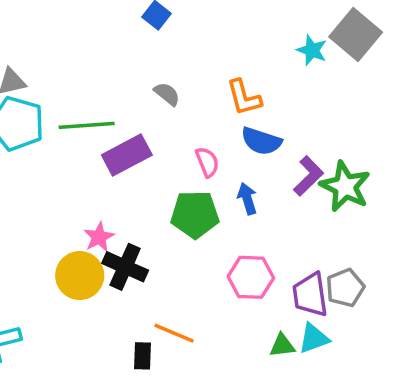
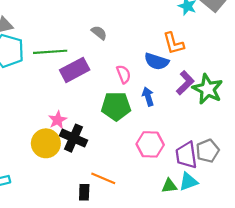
orange L-shape: (244, 97) -> (174, 43), moved

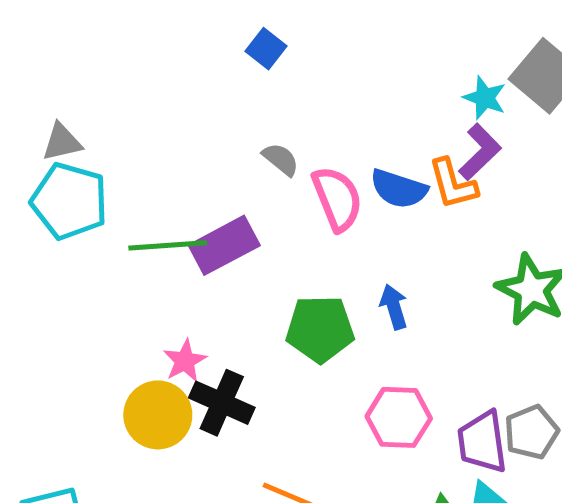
green line: (50, 52) -> (168, 245), moved
blue semicircle: (157, 61) -> (399, 189), moved
pink semicircle: (124, 74) -> (337, 199), moved, size x1.5
purple L-shape: (185, 83) -> (480, 152), moved

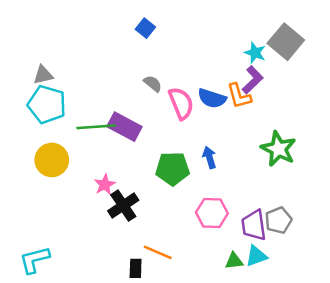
purple rectangle: (224, 245) -> (124, 127), turned 56
black cross: (222, 403) -> (123, 206), turned 32
yellow circle: (158, 415) -> (52, 160), moved

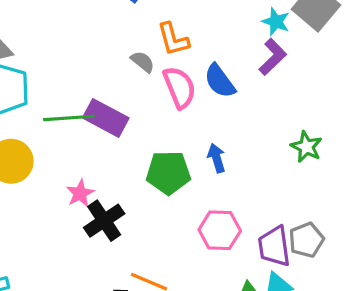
orange L-shape: (239, 96) -> (173, 39), moved
blue semicircle: (212, 98) -> (220, 81), turned 36
green star: (278, 149) -> (306, 147), size x0.7

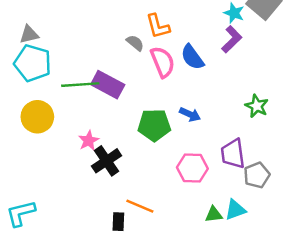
blue arrow: (216, 158) -> (190, 114), turned 132
purple trapezoid: (274, 246) -> (233, 154), moved

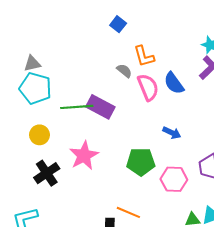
yellow circle: (37, 117) -> (39, 135), size x0.7
green pentagon: (154, 125) -> (141, 162), moved
pink star: (89, 141) -> (84, 156), size x1.6
black cross: (106, 161) -> (47, 173), moved

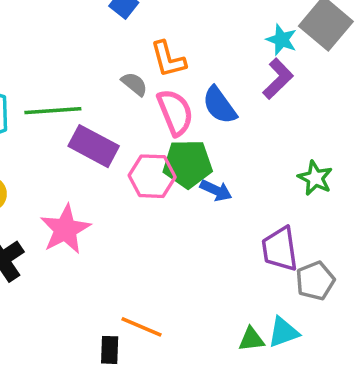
green line: (77, 107) -> (53, 111), moved
green pentagon: (141, 162) -> (188, 164), moved
pink hexagon: (174, 179) -> (152, 176), moved

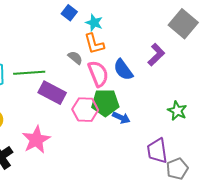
cyan star: (282, 40) -> (94, 23), moved

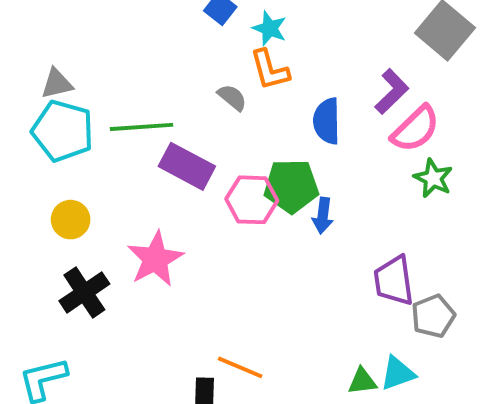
blue semicircle: (123, 70) -> (327, 121), turned 35
pink semicircle: (98, 74) -> (415, 129), moved, turned 68
green star: (177, 111) -> (433, 178), moved
blue arrow: (121, 118) -> (323, 216), turned 72

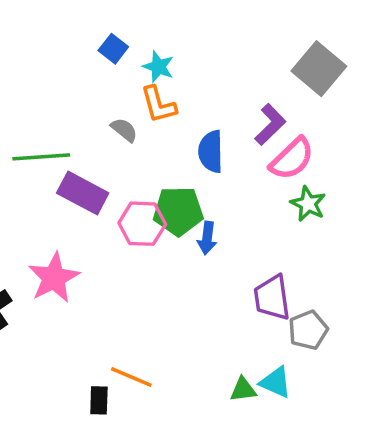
cyan triangle: (398, 373) -> (276, 382), turned 44

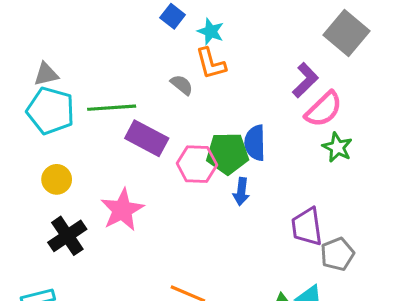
blue semicircle: (211, 152) -> (255, 143), moved
blue arrow: (207, 238) -> (241, 192), moved

